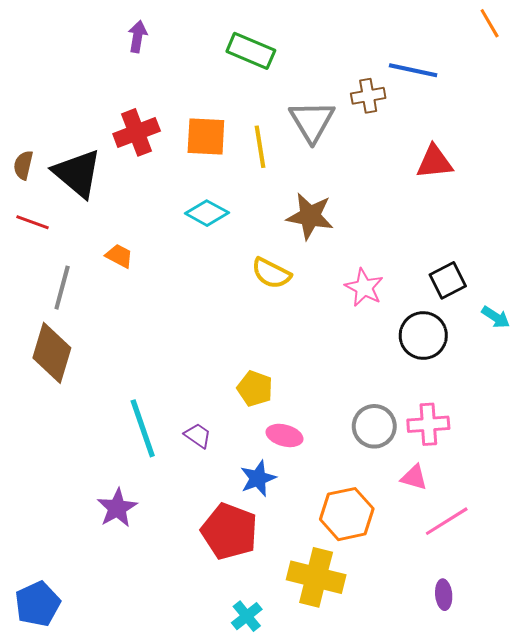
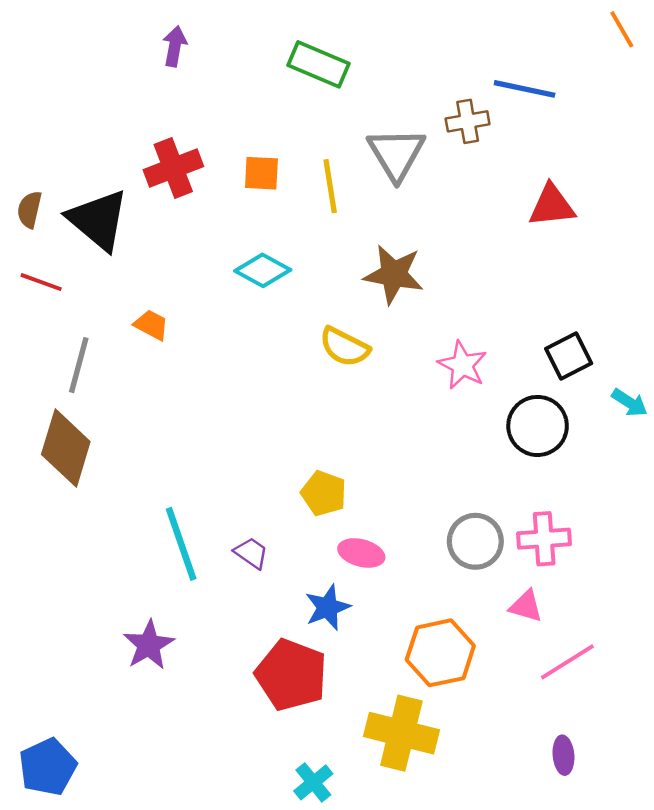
orange square: (206, 137) -> (261, 173), size x0.7

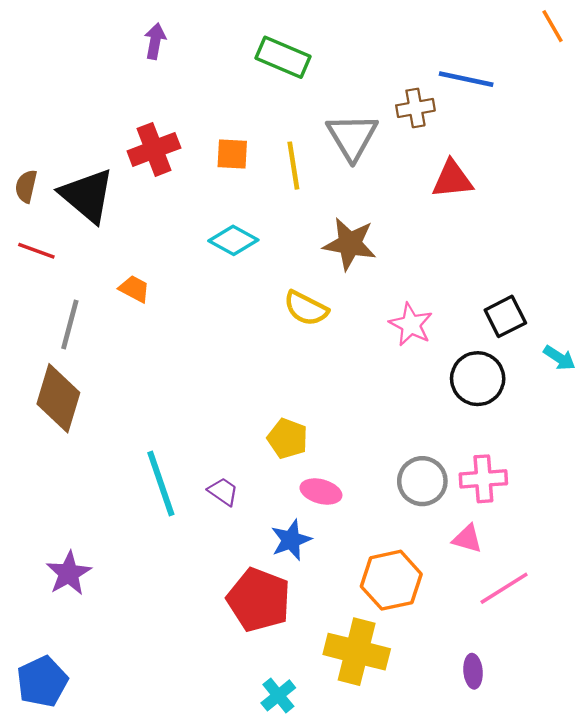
red triangle: (552, 206) -> (452, 179), moved
purple star: (149, 645) -> (69, 573), moved
purple ellipse: (563, 755) -> (473, 671), moved

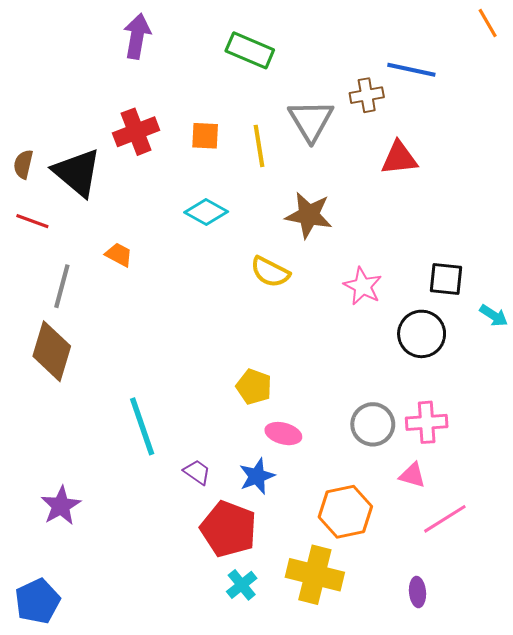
purple arrow: (155, 41) -> (137, 36), size x1.4
black square: (505, 316) -> (446, 279), turned 33
purple trapezoid: (223, 492) -> (197, 472), moved
cyan cross: (278, 695) -> (242, 585), moved

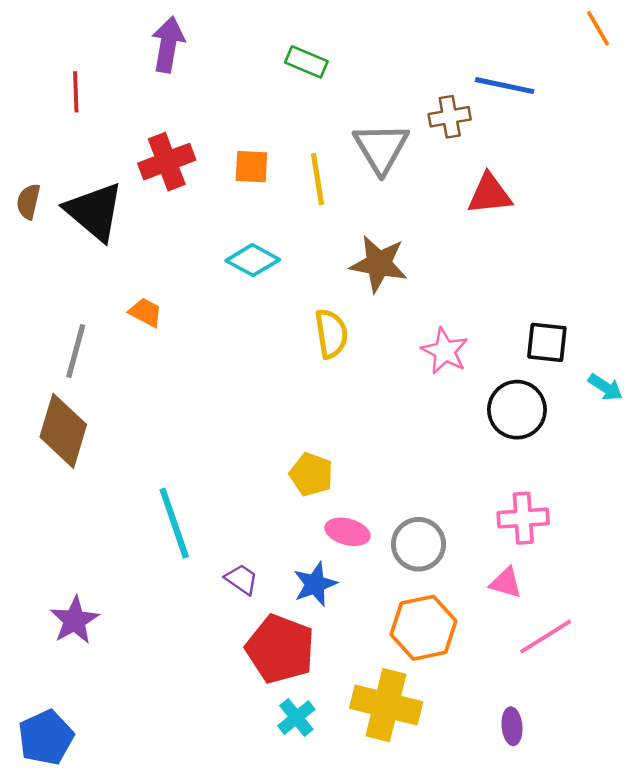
green rectangle: (250, 50) -> (306, 62), size x0.7
red line: (32, 221) -> (76, 92), moved, turned 68
yellow semicircle: (270, 272) -> (331, 334), turned -126
gray circle: (373, 424) -> (419, 544), moved

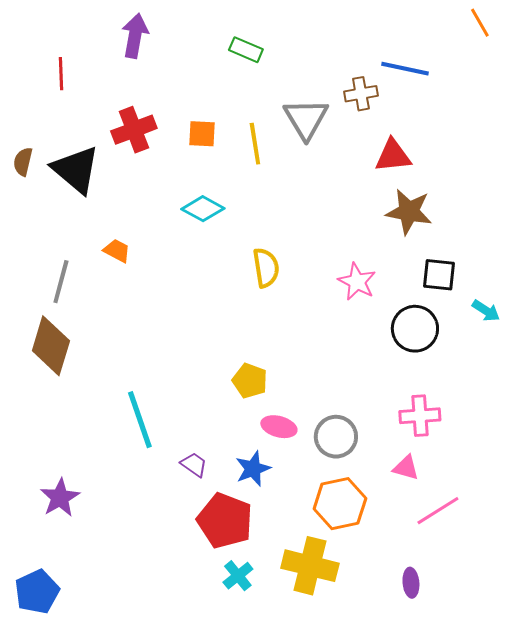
brown star: (379, 264) -> (409, 212), moved

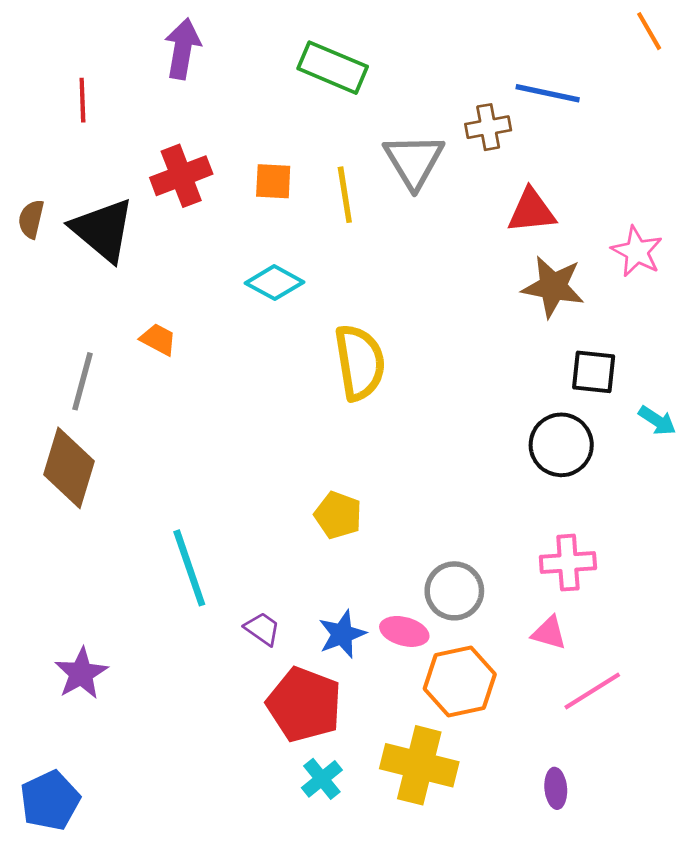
green rectangle: (246, 50) -> (333, 68), size x1.5
yellow semicircle: (266, 268) -> (360, 362), size x1.4
pink star: (357, 282) -> (637, 252), moved
pink ellipse: (279, 427) -> (404, 631), moved

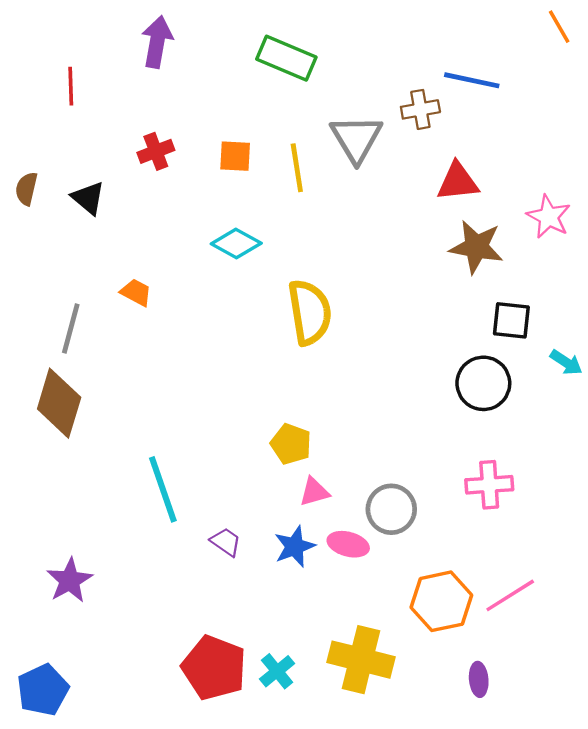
red cross: (181, 176) -> (156, 151), size x0.7
black triangle: (103, 230) -> (88, 198), size x0.6
pink triangle: (549, 633) -> (314, 492), moved, turned -32
orange hexagon: (460, 682) -> (441, 601), moved
red pentagon: (304, 704) -> (214, 668), moved

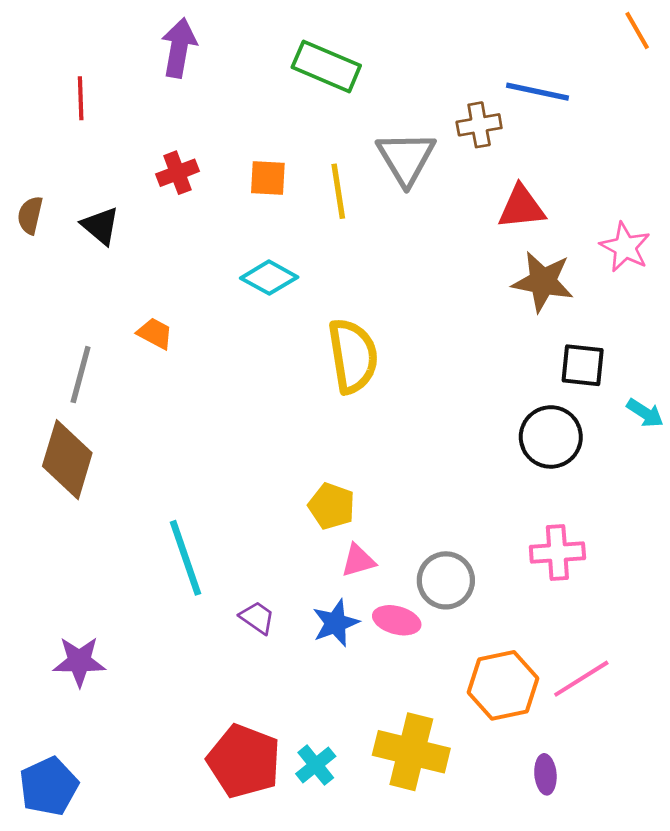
purple star: (70, 580) -> (79, 661), turned 30

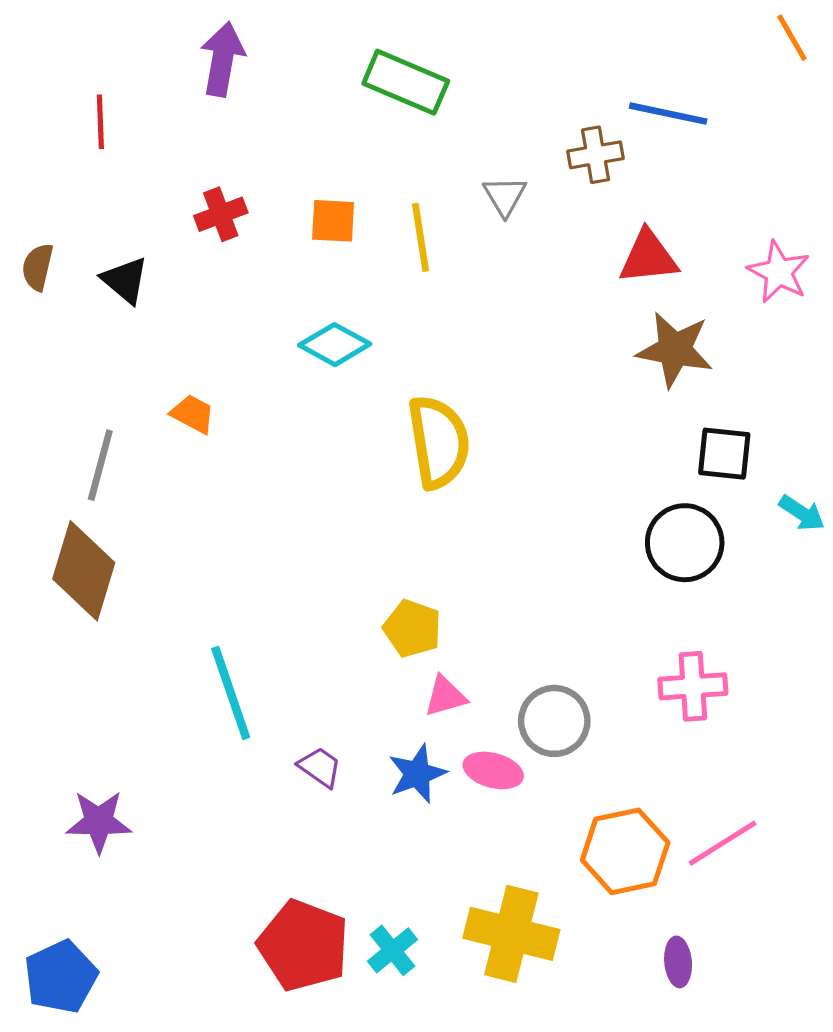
gray triangle: (406, 158) -> (505, 196), size x0.6
pink star: (625, 247) -> (779, 272), moved

